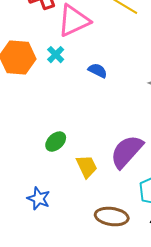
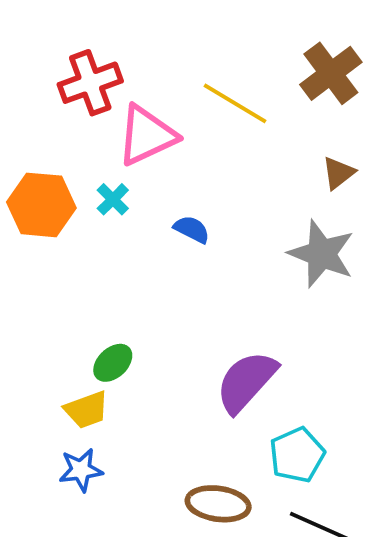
yellow trapezoid: (87, 167) -> (86, 410), moved, turned 95
blue star: (39, 199) -> (81, 470), turned -30

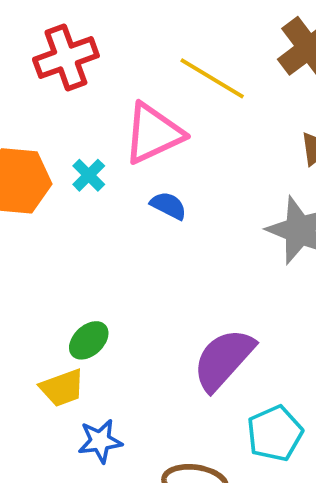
pink triangle: (147, 135) -> (153, 133), moved
blue star: (81, 470) -> (100, 441), moved

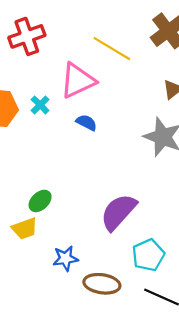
blue star: (100, 441) -> (65, 258), moved

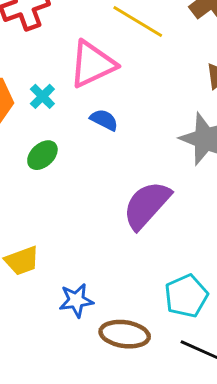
green ellipse: (40, 201) -> (42, 155), moved
purple semicircle: (118, 212) -> (147, 205), moved

